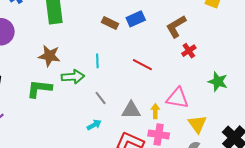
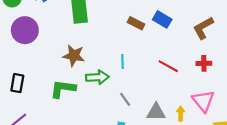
blue rectangle: (136, 19) -> (162, 19), turned 54
red cross: (189, 51) -> (204, 63), moved, turned 32
pink triangle: (177, 98) -> (203, 101), turned 40

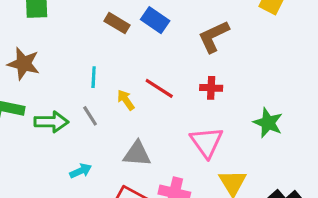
green arrow: (97, 77) -> (51, 122), moved
gray line: (125, 99) -> (90, 116), moved
yellow arrow: (181, 114) -> (126, 100), moved, turned -40

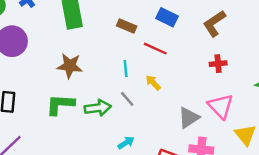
brown rectangle: (117, 23) -> (127, 26), moved
red line: (159, 88) -> (155, 49), moved
gray triangle: (137, 154) -> (189, 118), moved, turned -30

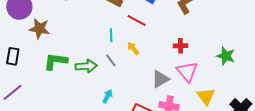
red cross: (218, 64) -> (181, 46), moved
brown star: (70, 66) -> (39, 29), moved
cyan arrow: (126, 143) -> (108, 96), turned -32

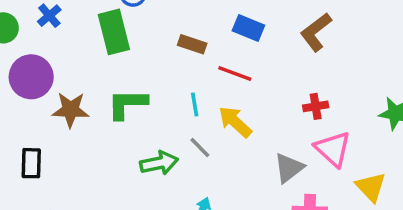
yellow arrow: (133, 48) -> (235, 122), size x1.5
green L-shape: (56, 61) -> (127, 104), moved

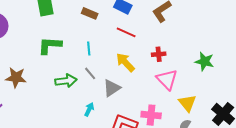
red line: (235, 73) -> (126, 32), moved
brown star: (71, 110) -> (16, 78), moved
yellow arrow: (235, 122) -> (125, 62), moved
gray triangle: (289, 168) -> (112, 88), moved

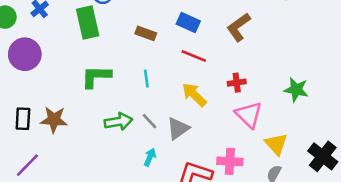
gray line: (90, 73) -> (149, 121), moved

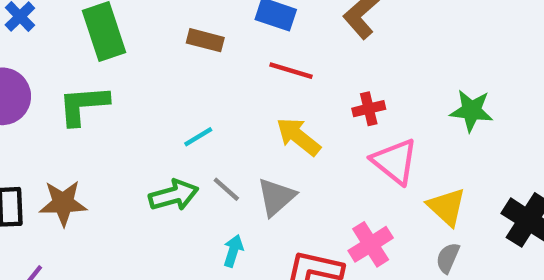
green L-shape: (96, 77) -> (83, 105), moved
cyan line: (146, 79) -> (198, 137), moved, turned 72
pink cross: (230, 161) -> (371, 244), turned -30

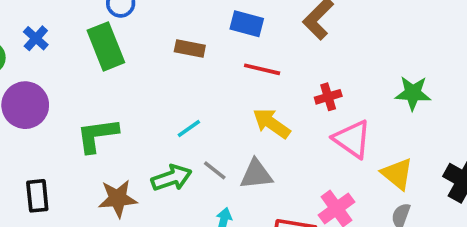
green L-shape: (83, 105) -> (97, 135), moved
gray triangle: (276, 197) -> (256, 174), turned 39
brown star: (63, 203) -> (118, 198), moved

